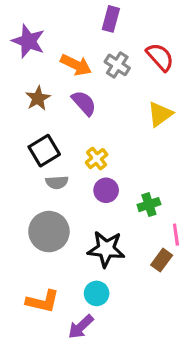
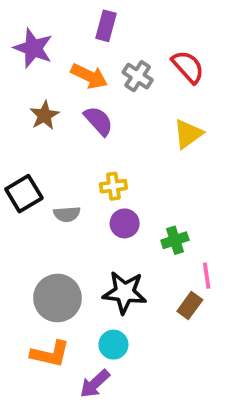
purple rectangle: (111, 19) -> (106, 26), moved
black square: (44, 151) -> (24, 194), moved
yellow cross: (97, 159) -> (113, 186), turned 30
gray circle: (49, 232) -> (57, 298), moved

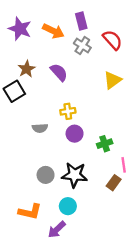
purple rectangle: (106, 26) -> (81, 21), moved, turned -30
orange arrow: (89, 76) -> (53, 31), moved
black square: (24, 194) -> (14, 91), moved
gray circle: (57, 298) -> (46, 175), moved, size x0.6

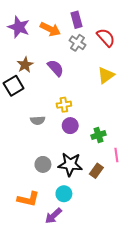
brown rectangle: (114, 183) -> (96, 171), moved

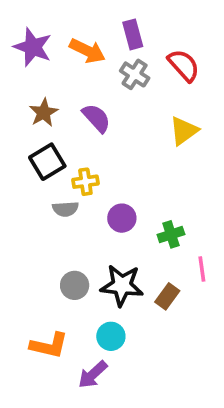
black square: (14, 86) -> (47, 162), moved
yellow cross: (64, 105) -> (85, 182), moved

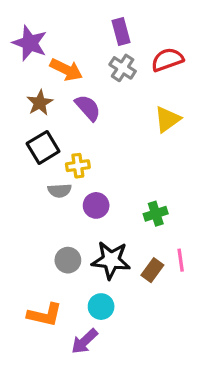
orange arrow: (87, 51) -> (66, 70), moved
red semicircle: (184, 65) -> (167, 60), turned -68
purple circle: (122, 218) -> (96, 205), moved
pink line: (202, 269) -> (181, 260), moved

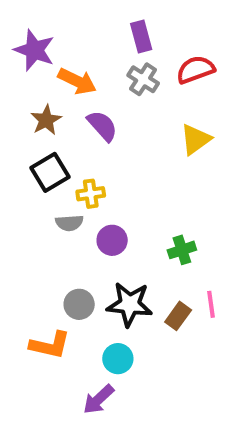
orange L-shape: (45, 315) -> (50, 345), moved

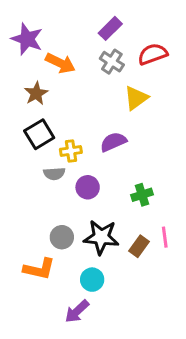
purple rectangle: (141, 37) -> (110, 28), turned 60
purple semicircle: (102, 126) -> (113, 142), moved, turned -72
yellow triangle: (195, 139) -> (136, 98), moved

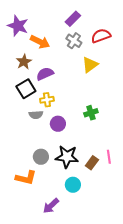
purple semicircle: (113, 142) -> (45, 74), moved
green cross: (142, 195) -> (91, 113), moved
cyan circle: (92, 280) -> (73, 185), moved

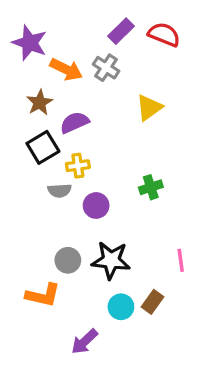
red semicircle: (101, 36) -> (164, 34), moved, turned 42
gray cross: (74, 41) -> (106, 68), moved
brown rectangle: (92, 163) -> (153, 302), moved

